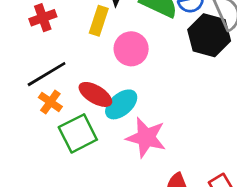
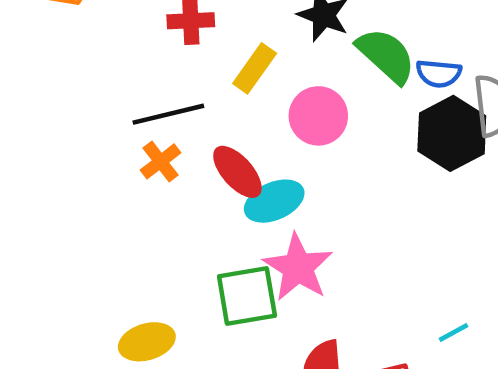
yellow rectangle: (99, 21) -> (255, 68), moved
green square: (78, 133) -> (247, 296), moved

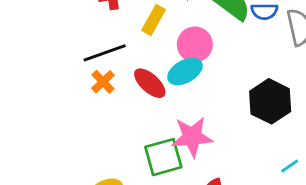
black hexagon: (452, 133) -> (270, 101), moved
cyan ellipse: (274, 201) -> (185, 71), moved
pink star: (298, 267) -> (192, 137), turned -30

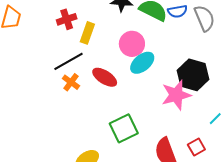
yellow rectangle: (154, 20) -> (87, 33), moved
cyan ellipse: (185, 71) -> (142, 63), moved
pink star: (192, 137) -> (176, 95), moved

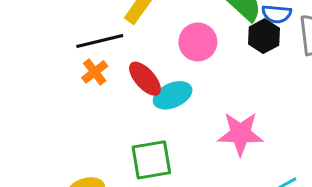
cyan ellipse: (142, 63) -> (173, 95), moved
black hexagon: (193, 75) -> (264, 36), moved, size x0.7

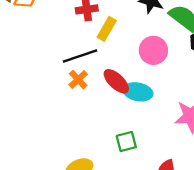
cyan ellipse: (173, 95) -> (138, 92), turned 40
green square: (151, 160) -> (126, 142), size x0.7

